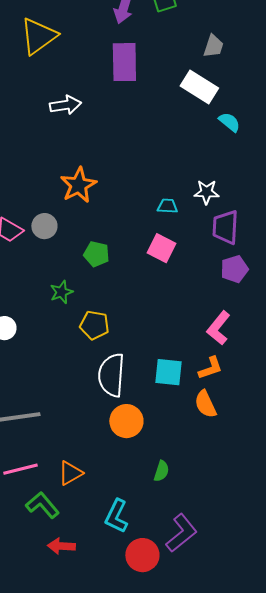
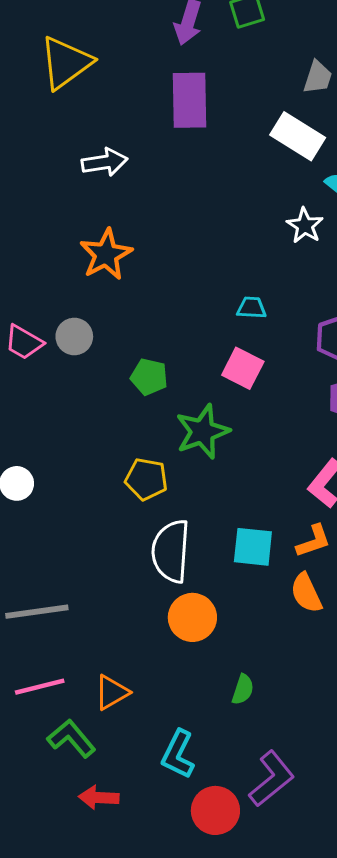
orange star: (78, 185) -> (106, 254), moved
white star: (206, 192) -> (305, 226), moved, turned 30
green star: (61, 292) -> (202, 432), moved, size x1.6

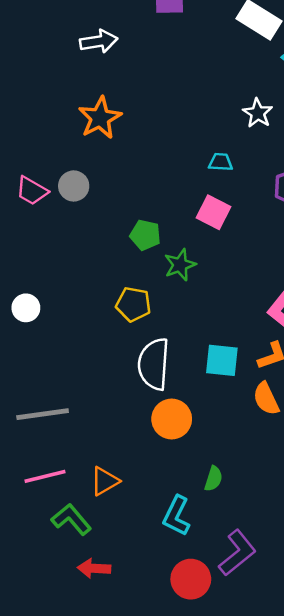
white star: (305, 226) -> (258, 113), moved
green pentagon: (149, 377) -> (145, 235), moved
green star: (202, 432) -> (180, 265), size x0.7
cyan L-shape: (178, 754) -> (176, 516), moved

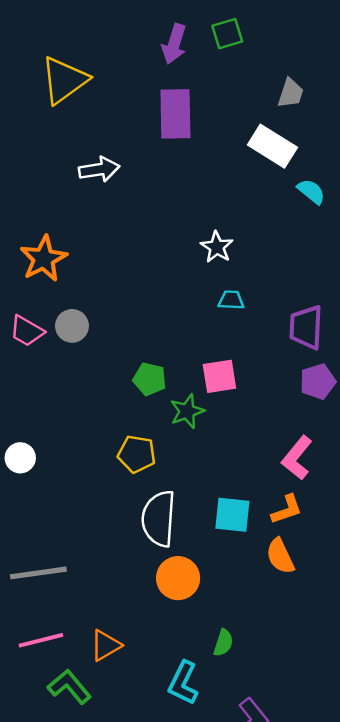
white star: (258, 113) -> (217, 247), moved
orange star: (100, 118) -> (44, 259), moved
pink square: (213, 212) -> (219, 376), moved, turned -36

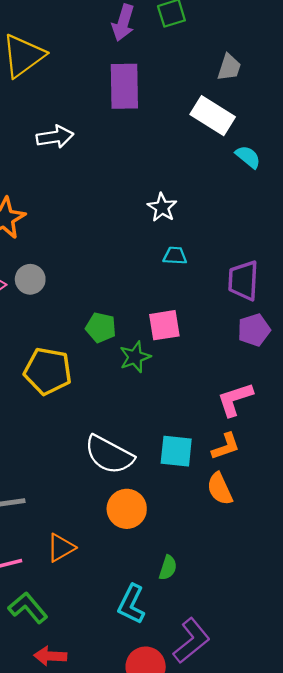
yellow pentagon: (137, 454) -> (48, 371), moved, size x1.4
pink L-shape: (297, 458) -> (235, 399), turned 33
white semicircle: (159, 519) -> (109, 455), turned -66
orange triangle: (106, 645) -> (61, 548), moved

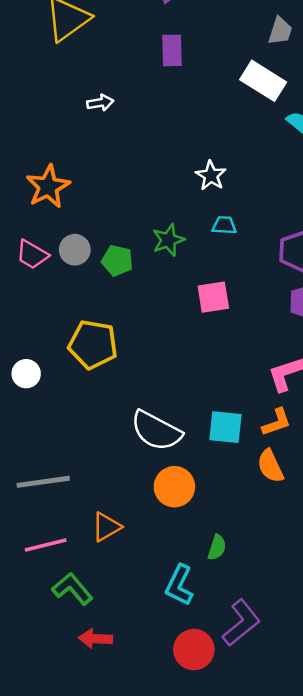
purple rectangle: (124, 86) -> (172, 50), size x0.7
white arrow: (55, 137) -> (100, 103), size x0.7
green pentagon: (101, 328) -> (117, 261), moved
green star: (135, 357) -> (168, 240), moved

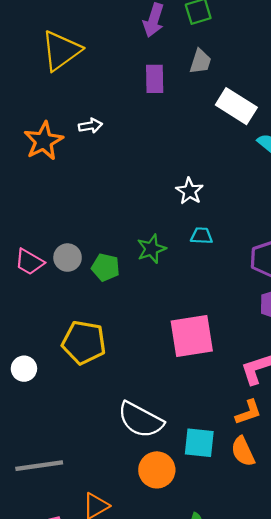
gray trapezoid: (280, 31) -> (200, 61), moved
orange star: (48, 187) -> (44, 141), moved
pink square: (213, 297) -> (192, 336), moved, size x1.5
cyan square: (225, 427) -> (199, 443), moved

